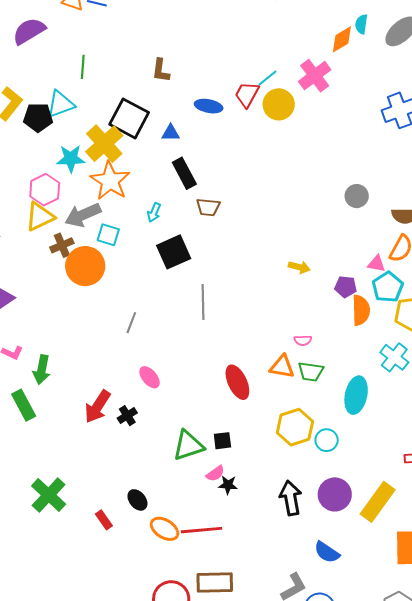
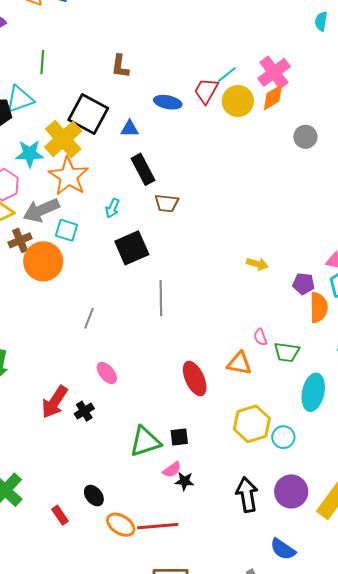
orange diamond: (342, 39) -> (273, 97), moved
gray circle: (357, 196) -> (305, 137), moved
pink semicircle: (303, 340) -> (260, 337), turned 72
green trapezoid: (311, 372) -> (287, 352), moved

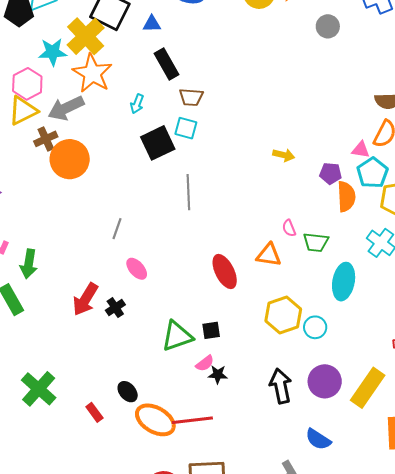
cyan square: (66, 230) -> (186, 128), moved
gray line: (89, 318) -> (117, 229), moved
orange ellipse: (121, 525) -> (155, 420), size x1.4

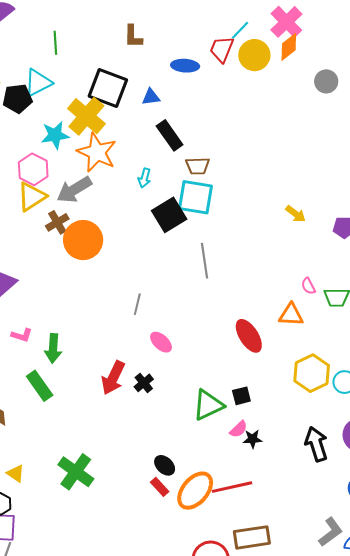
cyan square: (186, 128) -> (196, 197), size x1.6
yellow arrow: (284, 155) -> (296, 214), turned 30
red rectangle: (94, 412) -> (160, 487), moved
orange ellipse: (155, 420) -> (195, 491), turned -75

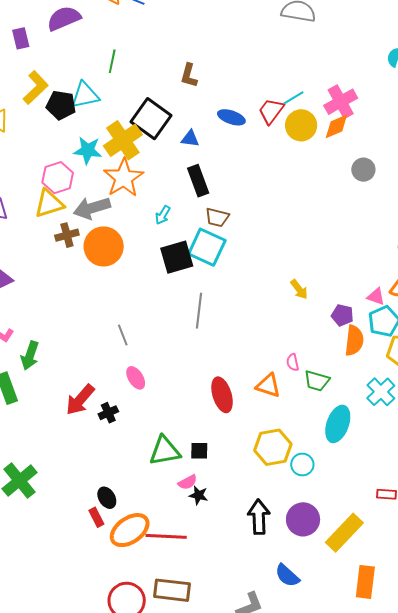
orange circle: (83, 240) -> (104, 246), moved
gray line: (137, 304) -> (123, 335), turned -50

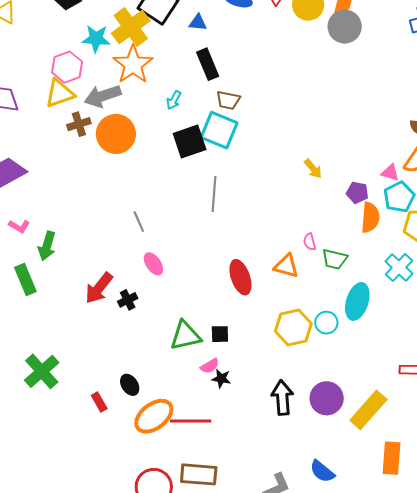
gray circle: (363, 170) -> (345, 27), moved, size x1.4
cyan circle: (302, 464) -> (326, 323), moved
red rectangle: (96, 517) -> (99, 402), moved
blue semicircle: (287, 576) -> (322, 471), moved

